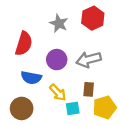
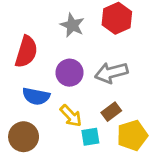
brown rectangle: (89, 89) -> (111, 112), turned 48

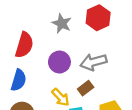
blue semicircle: (36, 96) -> (19, 80), moved, turned -85
brown rectangle: (111, 112) -> (86, 88), moved

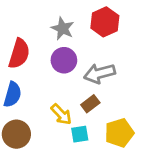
purple circle: (59, 62) -> (64, 60), moved

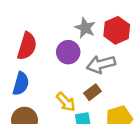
red hexagon: (105, 22) -> (117, 30), moved
gray star: (63, 29) -> (85, 28), moved

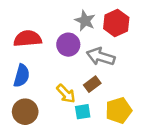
red semicircle: (27, 46) -> (28, 39), turned -112
gray arrow: (101, 64) -> (101, 57), turned 32

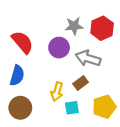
gray star: (85, 21) -> (74, 26), turned -30
red semicircle: (28, 39) -> (22, 42), turned 55
yellow arrow: (66, 94) -> (57, 92), turned 60

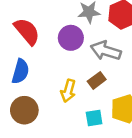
cyan square: (72, 108) -> (94, 118), moved

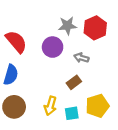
gray arrow: (106, 51) -> (81, 58), size x0.6
yellow arrow: (68, 91) -> (50, 106), moved

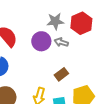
gray arrow: (81, 58) -> (61, 42), moved

